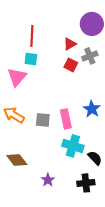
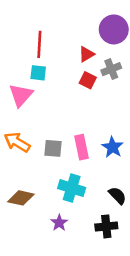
blue star: (92, 109) -> (112, 147), moved
cyan cross: (73, 146) -> (72, 188), moved
brown diamond: (17, 160) -> (21, 198), turned -40

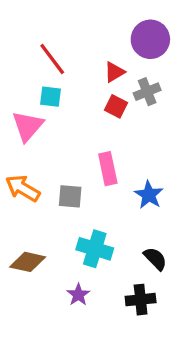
red line: (39, 44) -> (52, 59), turned -40
pink rectangle: (82, 147) -> (108, 169), moved

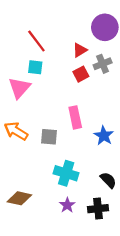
red square: (116, 106) -> (81, 74), turned 35
brown diamond: (28, 262) -> (19, 198), moved
purple star: (78, 295) -> (67, 205), moved

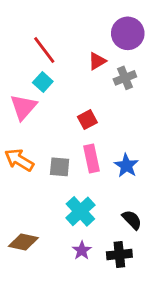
cyan square: (35, 67) -> (43, 82), turned 35
red square: (81, 74) -> (87, 120), moved
pink rectangle: (75, 117) -> (92, 159), moved
cyan cross: (66, 173) -> (80, 211), turned 30

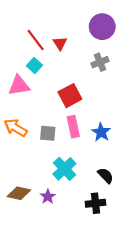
red triangle: (97, 61) -> (60, 43), moved, turned -32
pink triangle: (23, 107) -> (19, 86), turned 40
red square: (87, 120) -> (70, 96), size x1.5
purple star: (82, 250) -> (48, 197), moved

